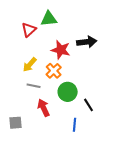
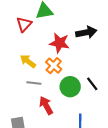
yellow arrow: (30, 65) -> (28, 61), turned 91
black line: (89, 105) -> (92, 84), moved

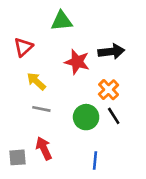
red triangle: (24, 24) -> (23, 47), moved
orange cross: (54, 66) -> (109, 90), moved
red arrow: (46, 105) -> (44, 148), moved

